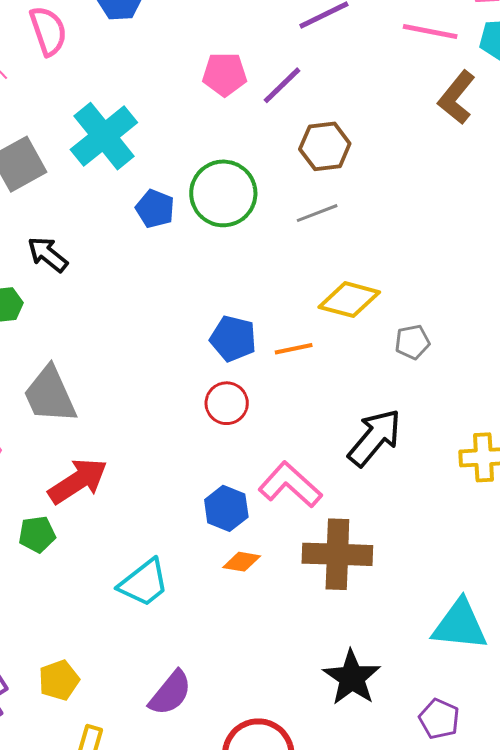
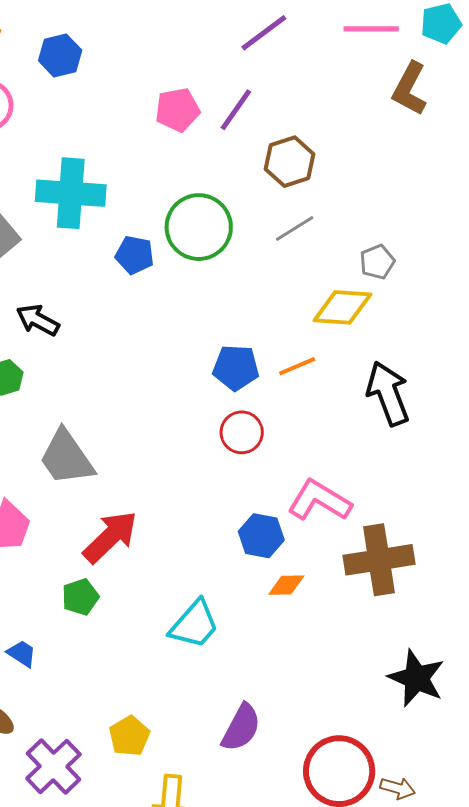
cyan cross: (104, 136) -> (71, 193), turned -36
gray pentagon: (412, 342) -> (377, 262), moved
black arrow: (375, 438) -> (388, 394), moved, turned -50

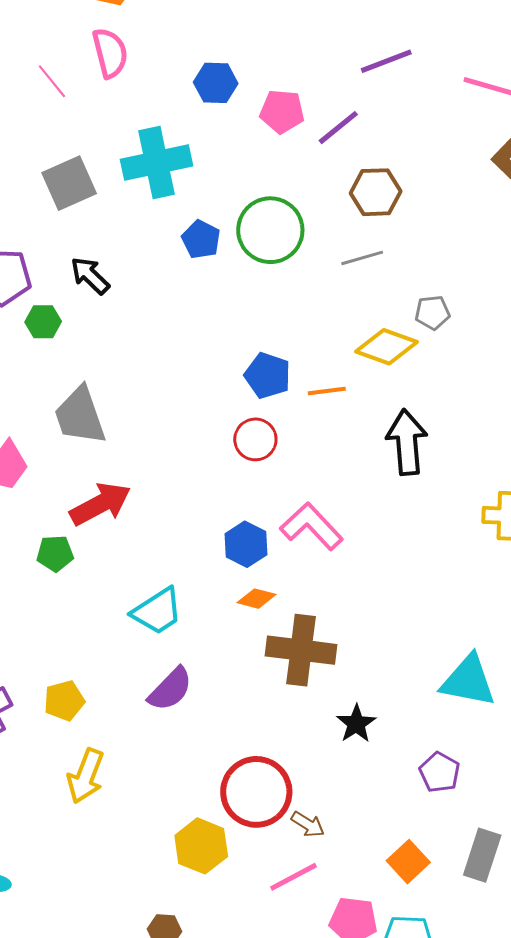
blue hexagon: (60, 55) -> (216, 83), moved
cyan cross: (71, 193) -> (157, 163), turned -32
brown cross: (379, 560) -> (301, 650), moved
black star: (416, 678) -> (356, 724), size x0.7
purple semicircle: (241, 728) -> (170, 689), moved

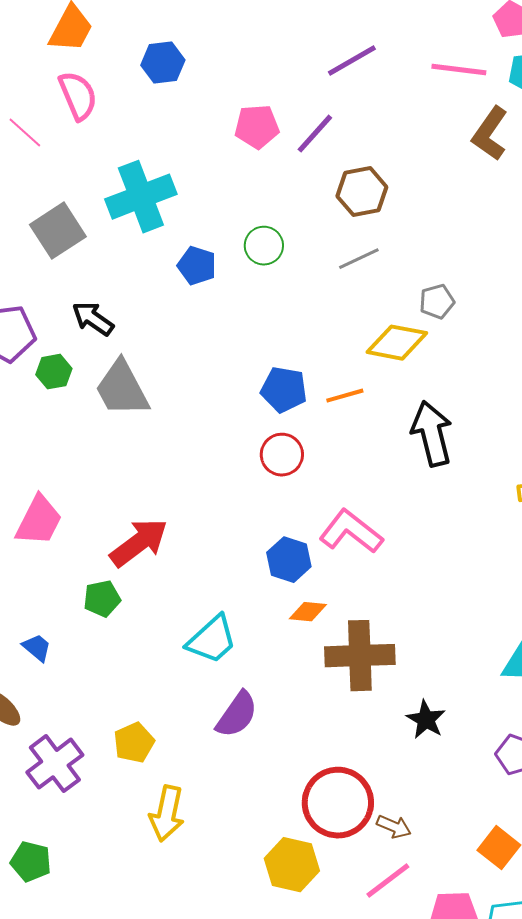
blue hexagon: (216, 83) -> (163, 63), moved
green circle: (270, 230) -> (264, 246), size x0.6
gray trapezoid: (80, 416) -> (122, 389), moved

